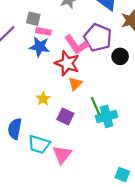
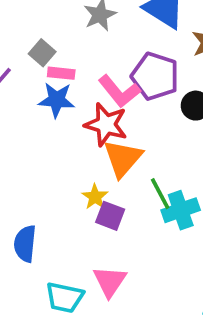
gray square: (33, 19) -> (42, 53), turned 32
orange triangle: (75, 84) -> (123, 158), size x1.6
yellow star: (43, 99) -> (95, 197), moved
cyan trapezoid: (39, 144) -> (65, 297), moved

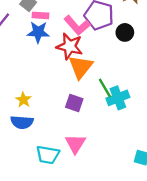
yellow star: (95, 197) -> (23, 100), moved
blue semicircle: (25, 244) -> (22, 122), turned -90

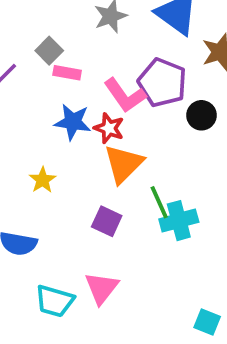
blue star: (38, 32) -> (73, 122), moved
red star: (70, 46) -> (109, 128), size x0.7
yellow star: (23, 100) -> (43, 180), moved

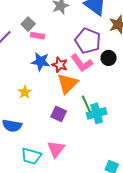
pink L-shape: (125, 95) -> (82, 63), moved

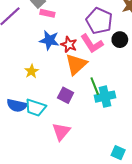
cyan trapezoid: (31, 156) -> (35, 108), moved

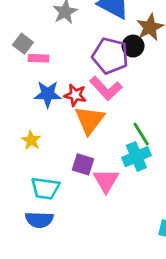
black circle: (120, 40) -> (133, 46), moved
green line: (95, 86) -> (141, 134), moved
blue semicircle: (17, 105) -> (39, 220), moved
pink triangle: (61, 132) -> (106, 181), moved

